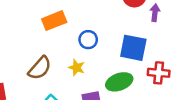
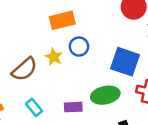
orange rectangle: (54, 21) -> (62, 20), moved
yellow star: (77, 68) -> (54, 57), moved

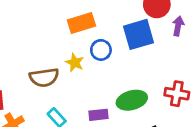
blue square: (125, 62) -> (139, 34), moved, turned -32
brown semicircle: (24, 69) -> (44, 77), turned 36

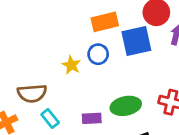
orange rectangle: (81, 23) -> (105, 22), moved
brown semicircle: (44, 77) -> (32, 93), moved

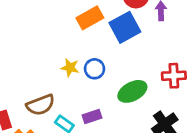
blue circle: (98, 54) -> (95, 69), moved
purple rectangle: (92, 118) -> (92, 116), moved

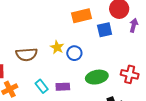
blue square: (125, 27) -> (105, 30), size x0.7
brown semicircle: (41, 105) -> (27, 54), moved

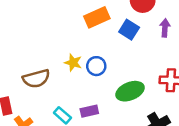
purple arrow: (134, 25) -> (165, 28), moved
blue square: (105, 30) -> (129, 30), turned -35

